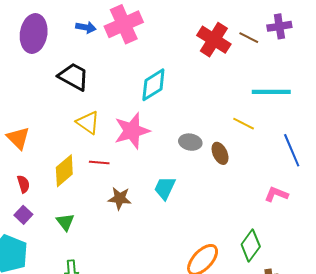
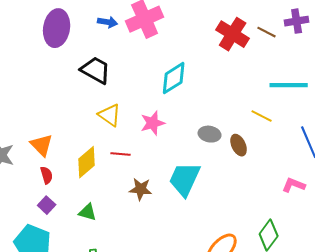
pink star: (132, 131) -> (153, 123), size x0.7
orange triangle: (18, 138) -> (42, 145), moved
cyan trapezoid: (165, 188) -> (185, 179), size x1.5
green triangle: (65, 222) -> (88, 212), turned -36

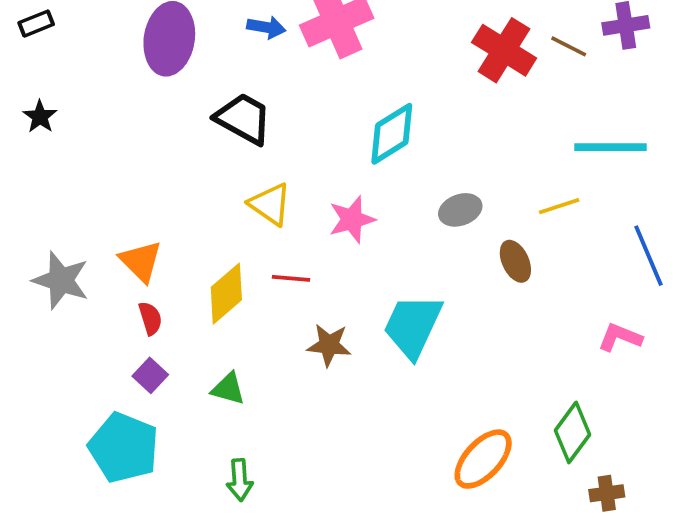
yellow line: (262, 116) -> (559, 206), turned -45
gray ellipse: (210, 134) -> (460, 210), moved, turned -30

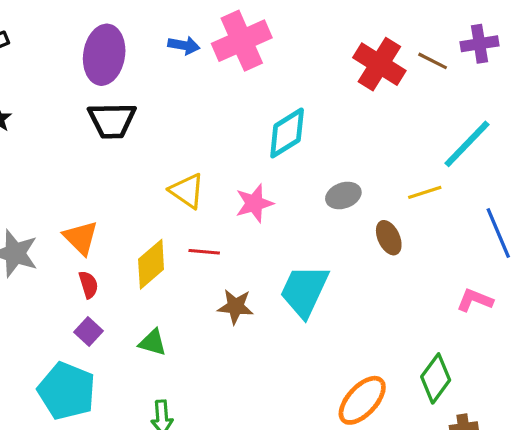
black trapezoid: (243, 119) -> (112, 120), moved, turned 150
cyan line: (611, 147) -> (467, 144), turned -46

